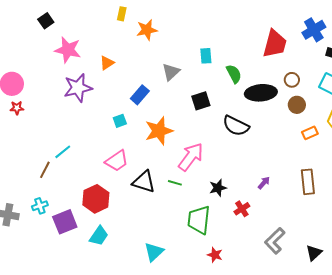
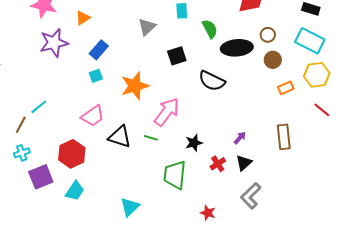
blue rectangle: (140, 95) -> (99, 50), moved
cyan cross: (40, 206) -> (22, 153), moved
black triangle: (314, 253) -> (244, 163), moved
red star: (215, 255) -> (208, 213), moved

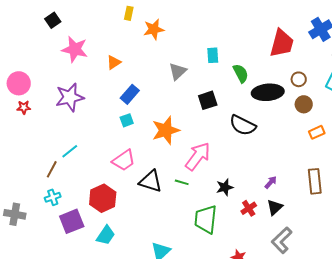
purple star: (54, 43) -> (70, 97), moved

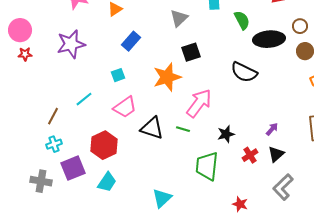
black square: (208, 100) -> (191, 52), moved
cyan square: (127, 120) -> (118, 75), moved
cyan line: (70, 151) -> (84, 99), moved
gray cross: (15, 214) -> (41, 181), moved

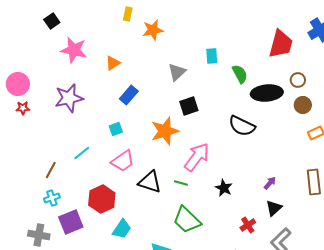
black star: (226, 134) -> (224, 188), turned -30
red cross: (250, 155) -> (248, 225), moved
green trapezoid: (207, 166) -> (187, 220), moved, turned -52
cyan trapezoid: (107, 182) -> (122, 229), moved

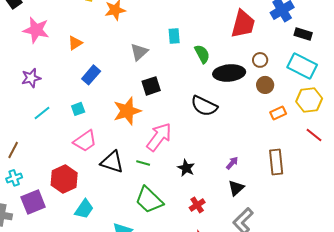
purple star: (69, 98) -> (31, 78), size x0.7
cyan line: (82, 153) -> (42, 113), moved
red cross: (248, 225) -> (197, 205), moved

